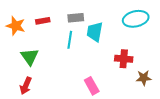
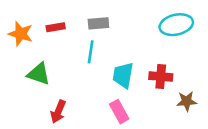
cyan trapezoid: (95, 32) -> (123, 75), moved
green triangle: (30, 57) -> (39, 74), turned -36
red arrow: (26, 86) -> (58, 112), moved

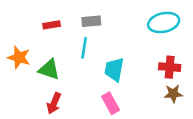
orange star: (21, 34) -> (19, 57), moved
green triangle: (39, 74) -> (49, 69), moved
red cross: (161, 77) -> (170, 67), moved

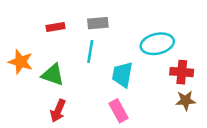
cyan ellipse: (164, 22) -> (157, 44), moved

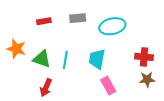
cyan ellipse: (157, 44) -> (112, 26), moved
cyan line: (90, 51) -> (65, 60), moved
pink rectangle: (119, 111) -> (108, 86), moved

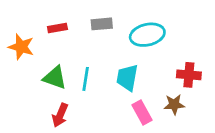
orange star: (16, 49) -> (21, 47), moved
brown star: (147, 79) -> (174, 104), moved

